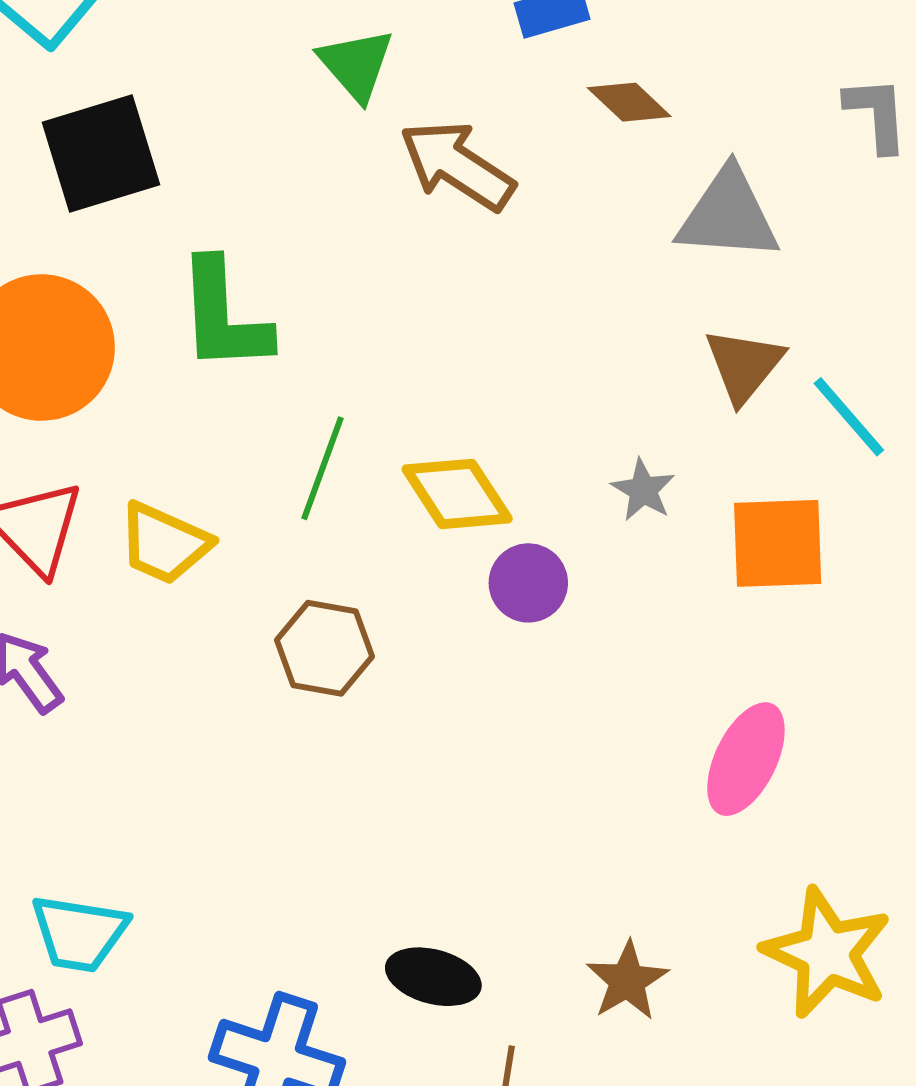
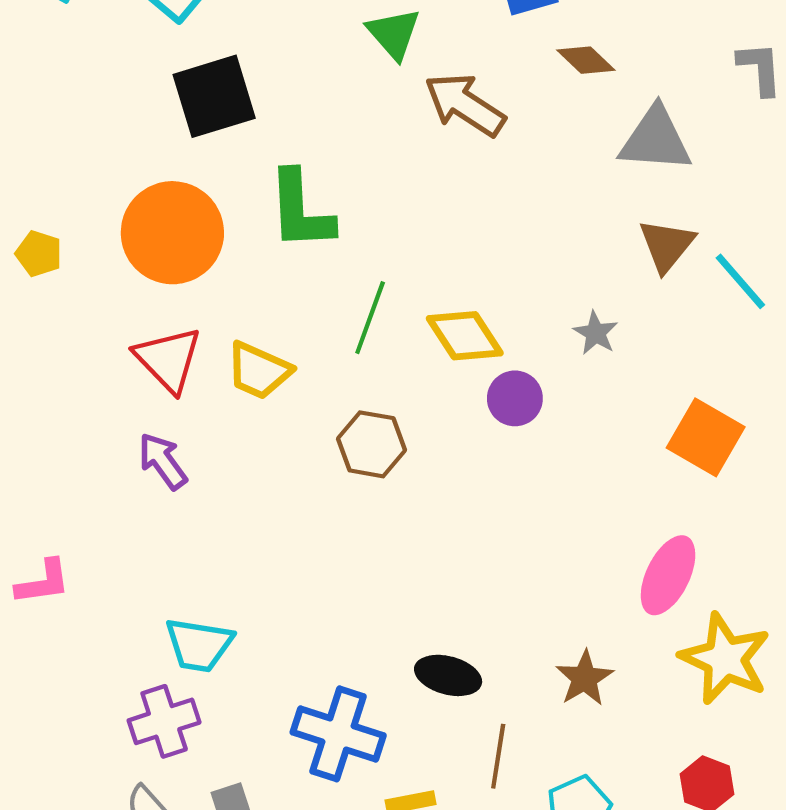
orange square: (778, 543) -> (706, 437), moved, turned 32
pink ellipse: (746, 759) -> (668, 575), moved

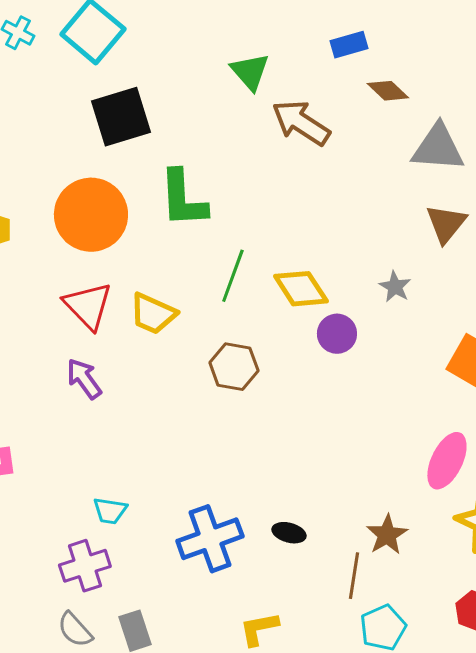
cyan trapezoid: (199, 645) -> (110, 511), size x0.7
black ellipse: (448, 675) -> (289, 533), size x0.7
blue cross: (338, 734) -> (210, 539), moved, turned -38
brown line: (498, 756) -> (354, 576), moved

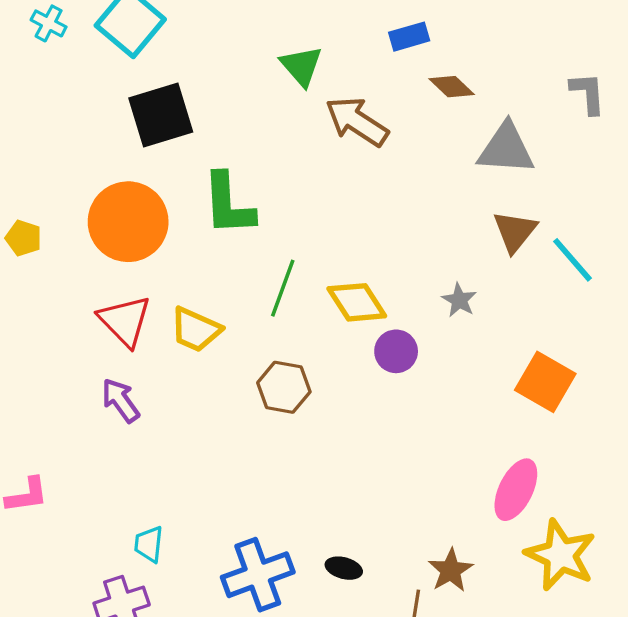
cyan trapezoid: (110, 511) -> (149, 544), turned 87

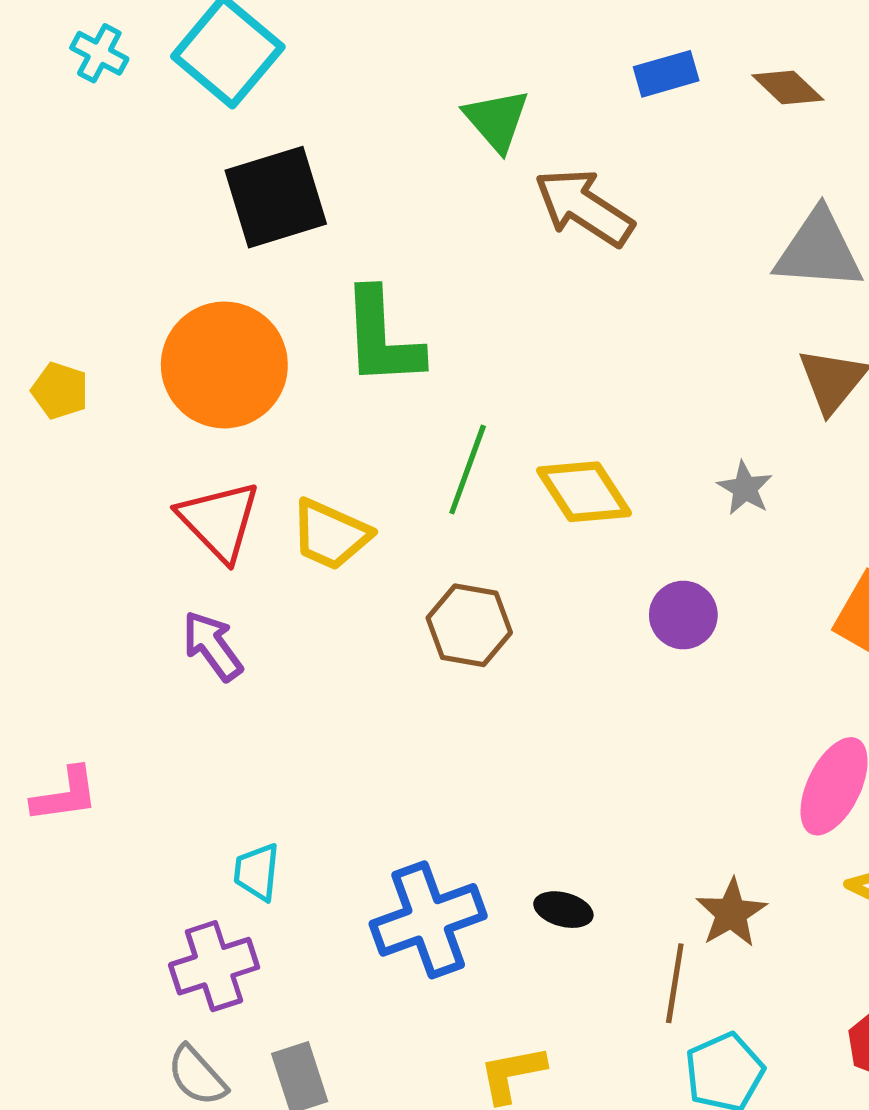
brown diamond: (452, 87) -> (788, 88), moved
purple circle: (396, 351) -> (683, 615), moved

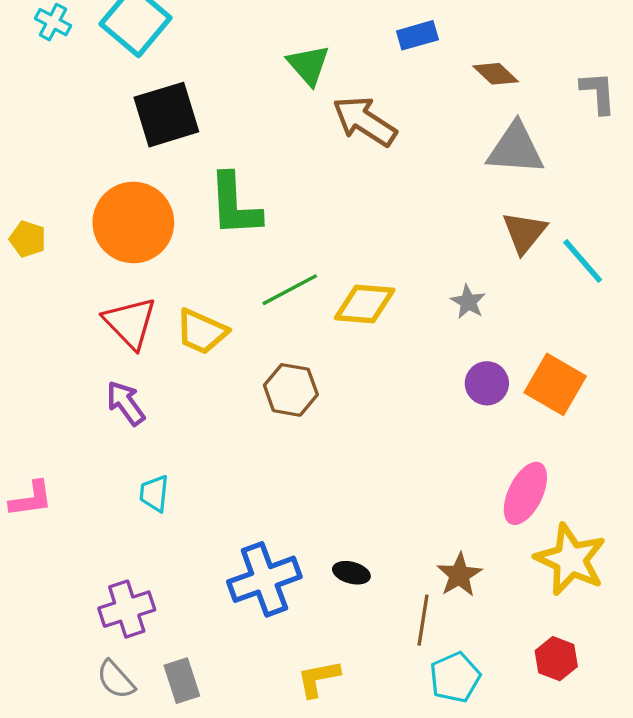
brown diamond: (788, 88) -> (496, 74), moved
green line: (468, 469) -> (290, 290), turned 42
yellow diamond: (584, 492) -> (365, 304), turned -52
purple circle: (683, 615) -> (487, 383), moved
cyan trapezoid: (257, 872) -> (154, 493), moved

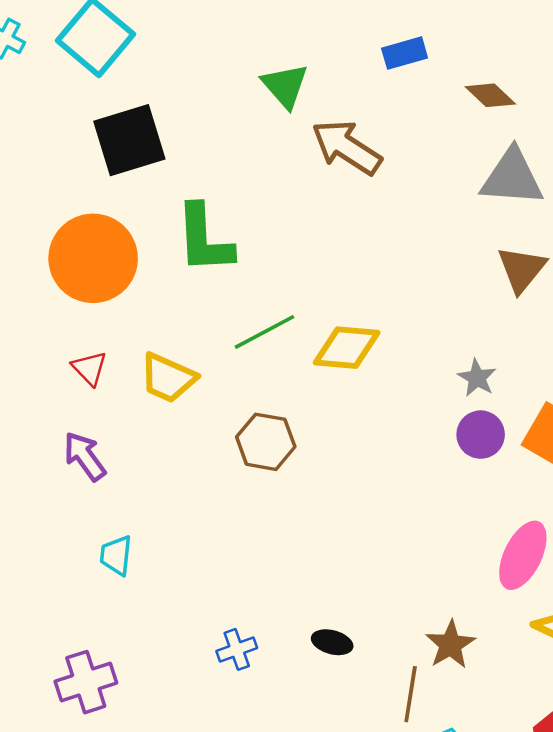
gray star: (468, 302) -> (477, 378), moved
red triangle: (130, 323) -> (89, 368), size x0.6
blue cross: (264, 579) -> (237, 649), size x0.5

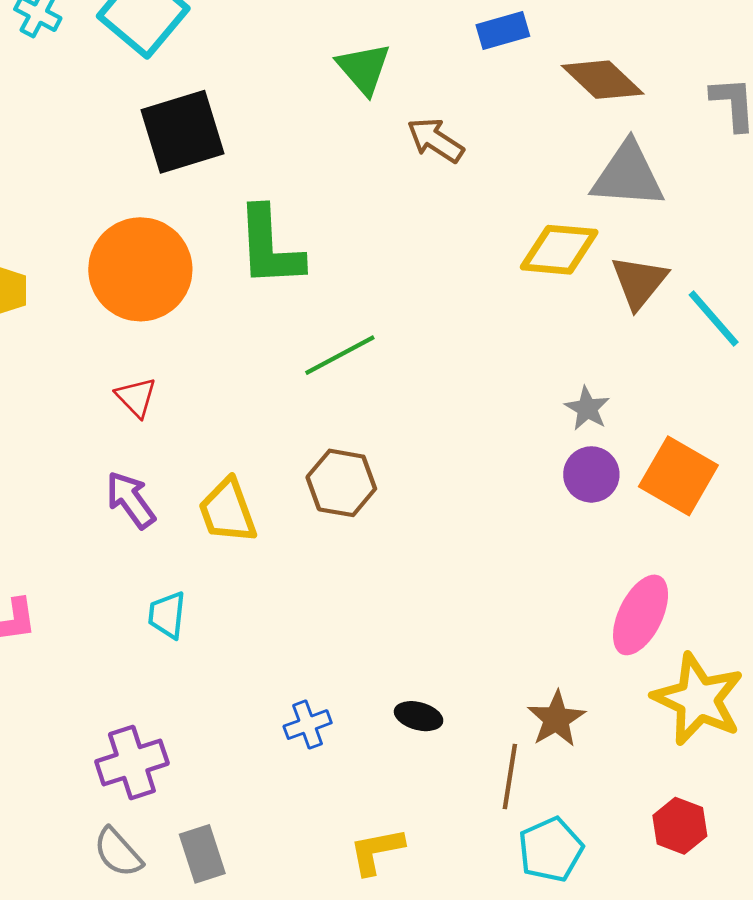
brown diamond: (490, 95) -> (603, 80), size x1.4
brown arrow: (347, 147) -> (435, 140), size x0.7
yellow diamond: (347, 348) -> (559, 250), moved
yellow trapezoid: (168, 378) -> (227, 511), moved, turned 46

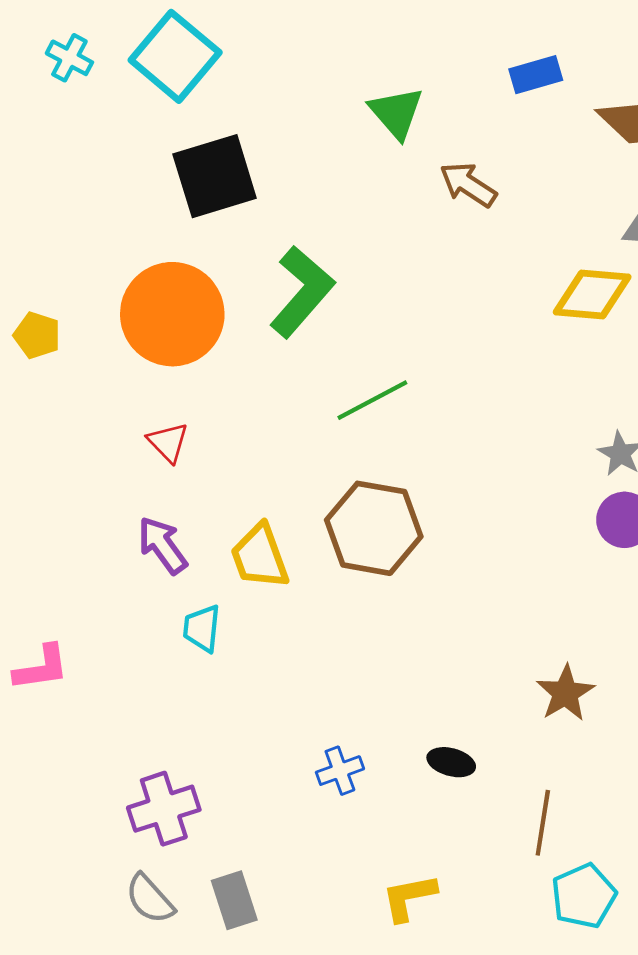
green L-shape: (270, 247) -> (302, 292), turned -136
brown hexagon: (341, 483) -> (374, 528), size x1.4
cyan trapezoid: (167, 615) -> (202, 628), moved
brown star: (556, 719) -> (565, 693), moved

